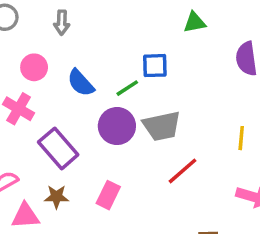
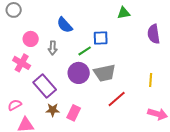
gray arrow: (62, 22) -> (53, 48), moved
blue semicircle: (81, 83) -> (65, 25), moved
brown star: (56, 197) -> (53, 110), moved

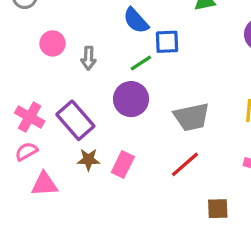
blue semicircle: (65, 25) -> (136, 21), moved
pink cross: (22, 63) -> (30, 117), moved
gray trapezoid: (105, 73) -> (192, 117), moved
red line: (117, 99) -> (185, 164), moved

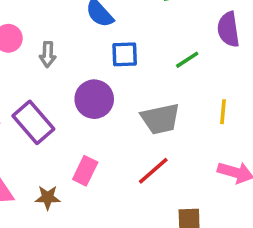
blue square: (167, 42) -> (125, 54), moved
green line: (141, 63) -> (187, 60), moved
brown star: (88, 160) -> (48, 198), moved

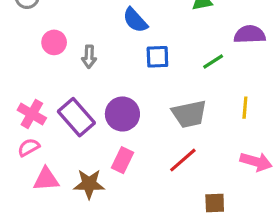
purple semicircle: (228, 29) -> (250, 34), turned 96
purple circle: (94, 99) -> (122, 114), moved
brown star: (48, 198) -> (89, 184), size x1.4

